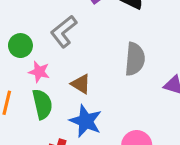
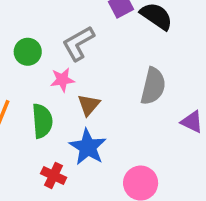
pink star: (39, 72) -> (62, 80), moved, turned -30
brown triangle: (81, 84) -> (89, 105), turned 30

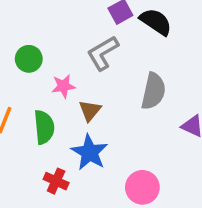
gray L-shape: (78, 43) -> (103, 53), moved

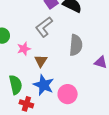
green semicircle: (44, 127) -> (16, 85), moved
pink circle: (142, 187) -> (68, 94), moved

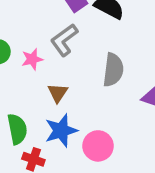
pink star: (24, 49) -> (32, 59), moved
blue star: (44, 85) -> (61, 131), turned 30

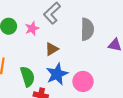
brown triangle: (58, 93) -> (52, 49), turned 32

